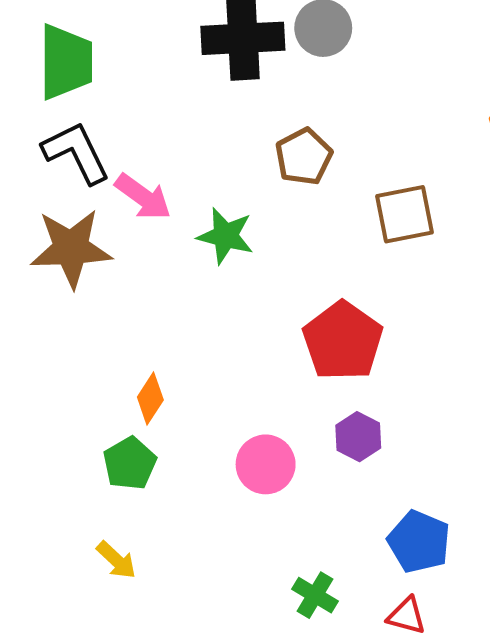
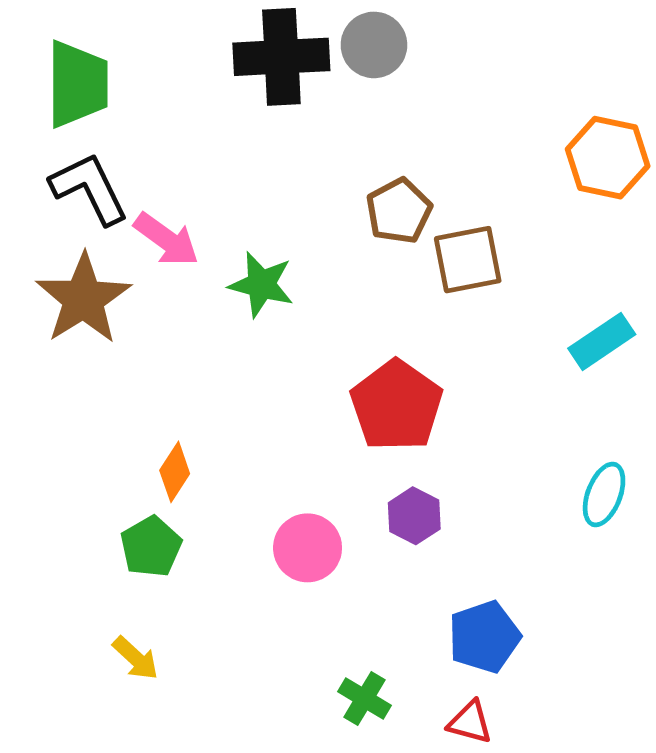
brown pentagon: (304, 157) -> (399, 211), moved
brown star: (71, 248) -> (83, 299), turned -30
blue pentagon: (419, 542) -> (484, 637), turned 30

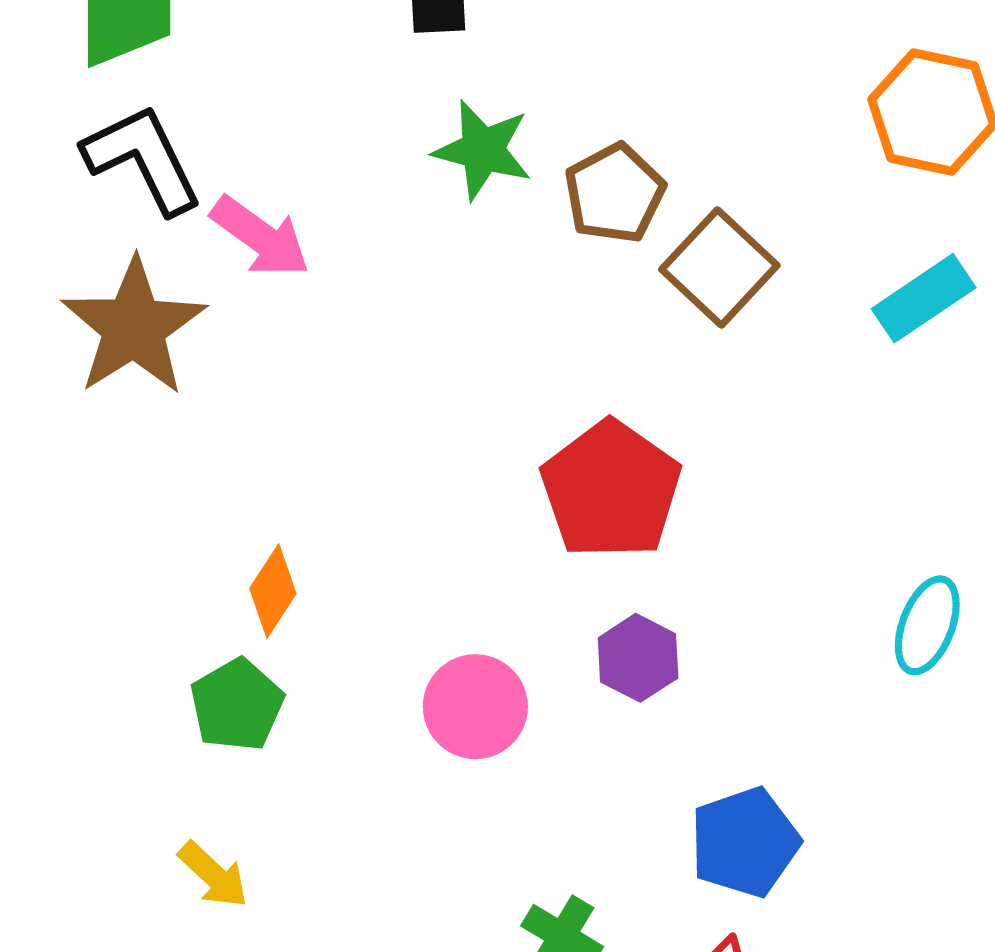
brown square: (468, 260) -> (719, 267), turned -36
green star: (261, 285) -> (483, 150), moved
cyan rectangle: (602, 341) -> (924, 298), moved

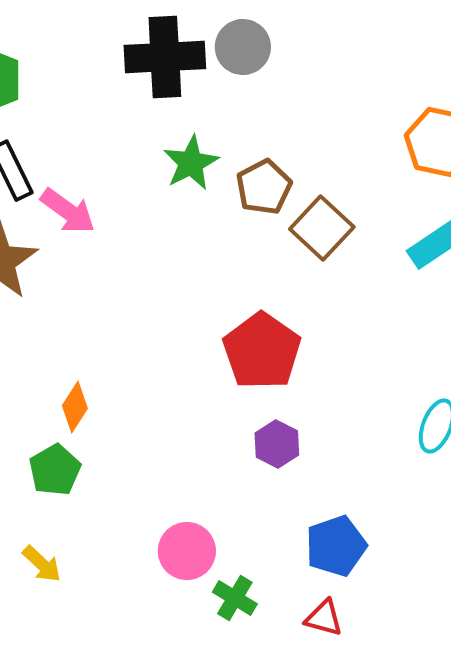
green star: (483, 150) -> (191, 163), turned 30
pink circle: (475, 707) -> (187, 551), moved

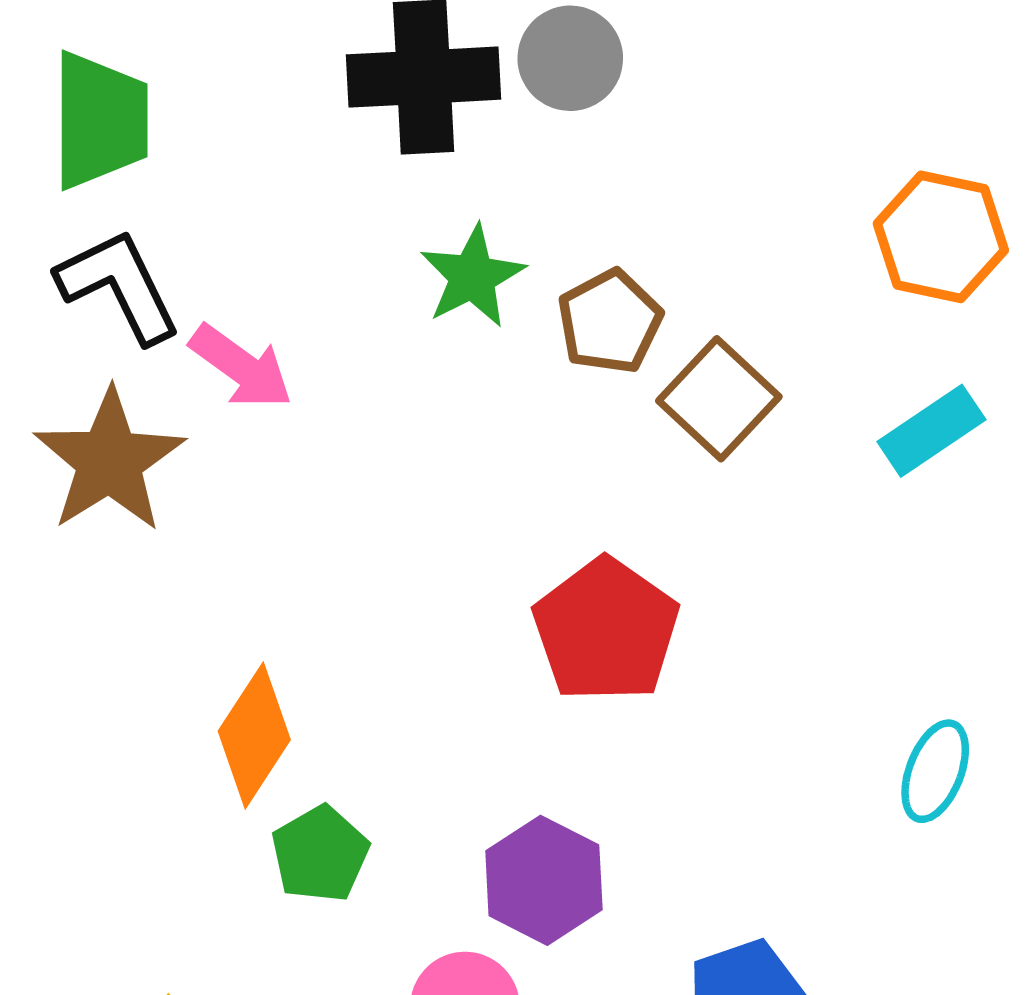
orange diamond: (75, 407) -> (254, 735), size x1.5
purple hexagon: (277, 444) -> (544, 880), moved, size x1.4
green pentagon: (55, 470) -> (320, 854), moved

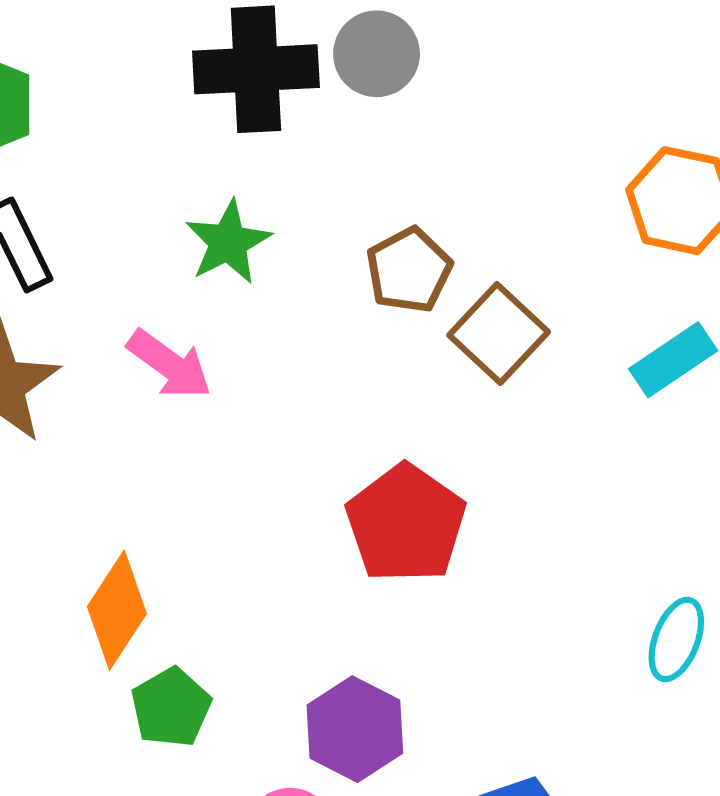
green star: (472, 276) -> (228, 242), moved
pink arrow: (241, 367) -> (169, 364), moved

